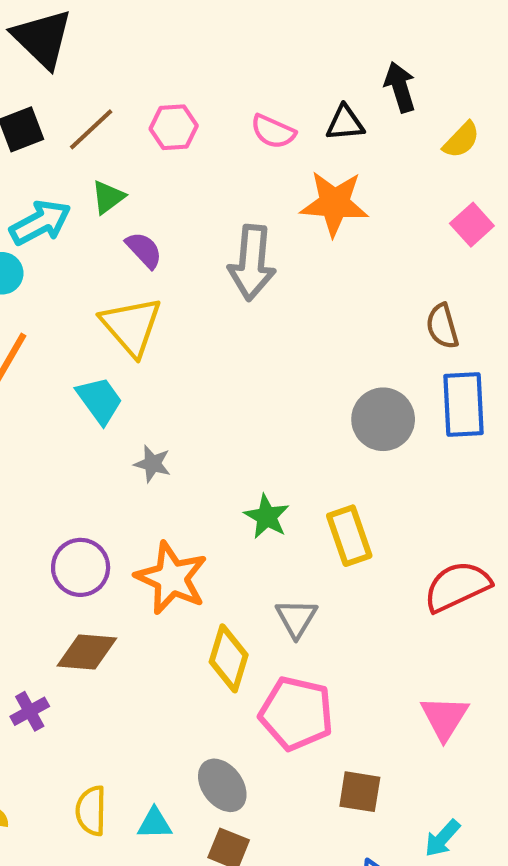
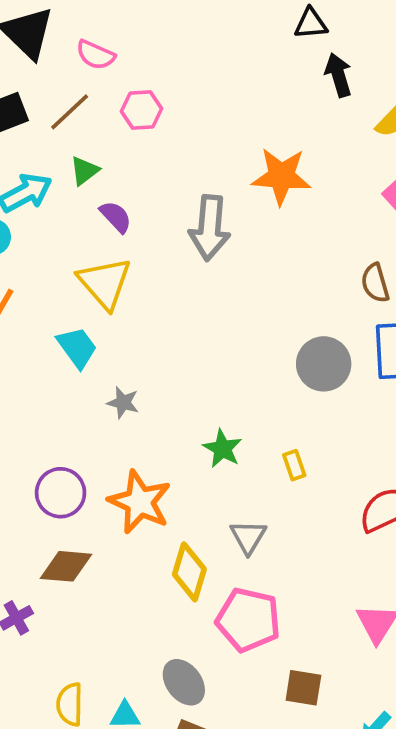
black triangle: (345, 123) -> (311, 24), moved
pink semicircle: (273, 132) -> (95, 55), moved
yellow rectangle: (349, 536) -> (294, 465), size x0.6

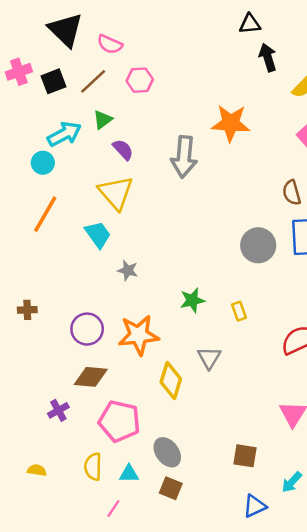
green star: (222, 449) -> (192, 300), turned 30
orange star: (140, 502) -> (139, 335), turned -30
pink pentagon: (248, 620) -> (119, 421), moved

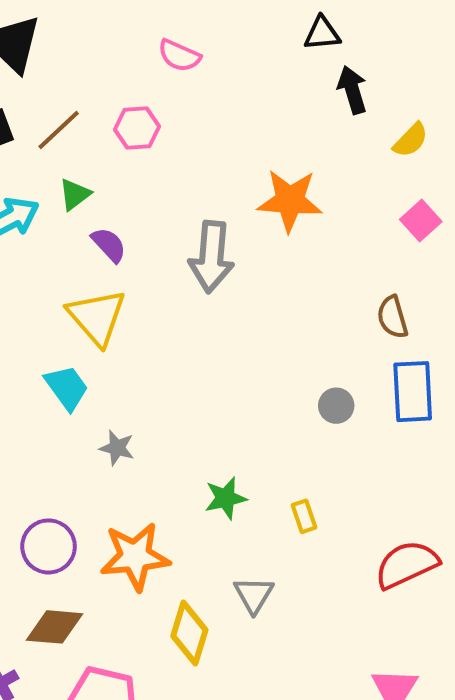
pink semicircle: (110, 44) -> (179, 56), moved
gray circle: (258, 245) -> (336, 406), size x0.6

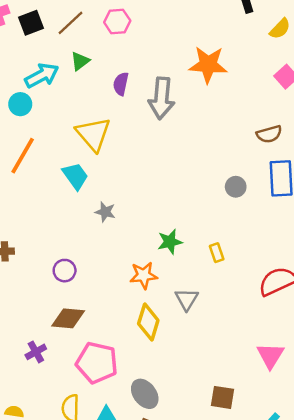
purple semicircle: (109, 245) -> (121, 84), moved, turned -125
brown semicircle: (393, 317) -> (269, 134), turned -90
purple circle: (49, 546) -> (65, 271), size x0.7
orange star: (135, 557) -> (144, 275), moved, size x0.7

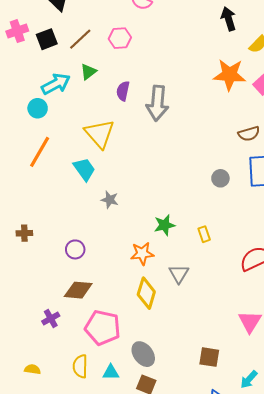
orange star: (208, 65) -> (230, 75), moved

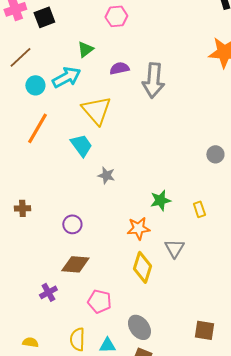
brown line: (80, 39) -> (20, 57), moved
cyan arrow: (56, 84) -> (66, 77), moved
purple semicircle: (123, 91) -> (119, 68), turned 66
pink pentagon: (103, 328) -> (99, 301), size x0.7

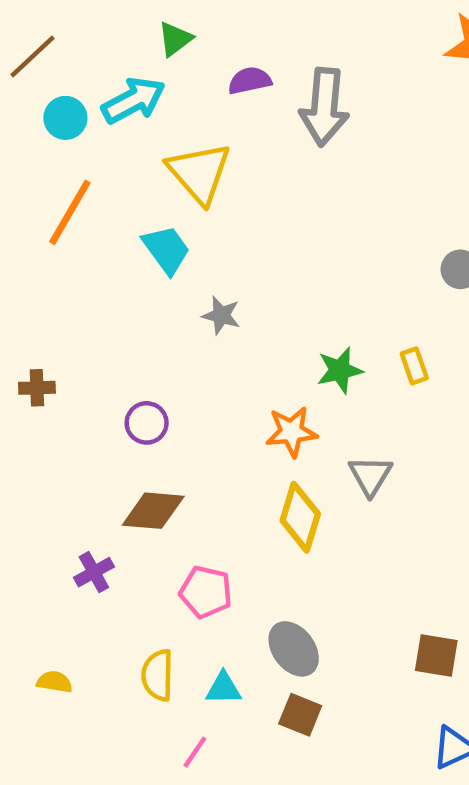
yellow rectangle: (199, 209) -> (414, 366), moved

